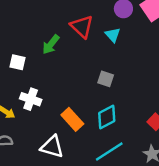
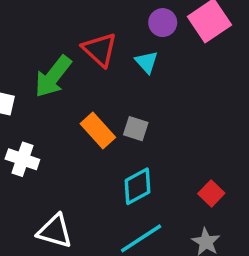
green arrow: (51, 44) -> (53, 77), size x1.4
orange rectangle: (72, 119) -> (98, 130), moved

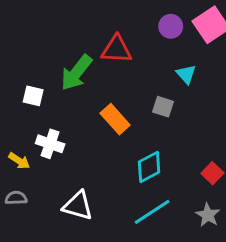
red triangle: (100, 50) -> (117, 49), turned -40
cyan triangle: (147, 62) -> (186, 74), moved
gray square: (136, 129) -> (163, 107), moved

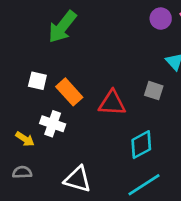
red triangle: (117, 49) -> (112, 103), moved
green arrow: (76, 73) -> (62, 27), moved
orange rectangle: (115, 119) -> (69, 92), moved

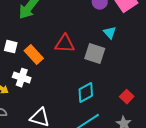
gray square: (154, 91) -> (95, 54), size x1.5
red triangle: (112, 103) -> (65, 44), moved

